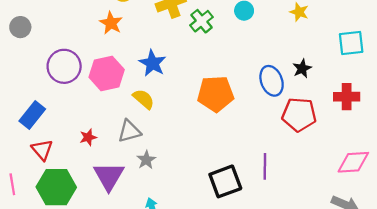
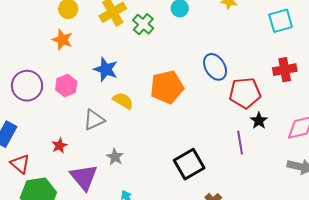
black star: (302, 68) -> (259, 121), moved
pink hexagon: (107, 73) -> (66, 86), size x0.7
yellow semicircle: (144, 99) -> (123, 101), moved
gray triangle: (129, 131) -> (94, 120), moved
purple line: (265, 166) -> (240, 143), moved

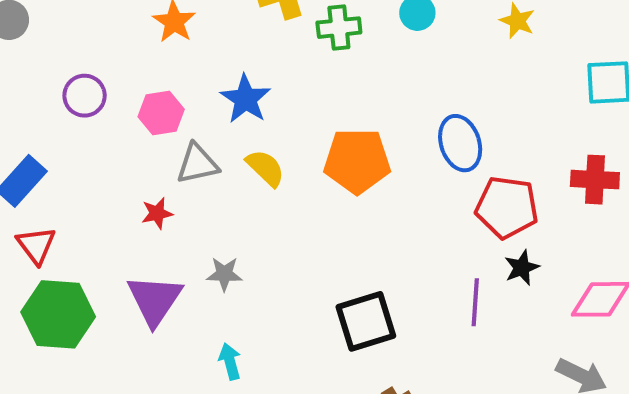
green cross: (143, 24) -> (339, 28), turned 30
purple circle: (27, 86) -> (85, 96), size x0.7
gray triangle: (94, 120) -> (197, 164), moved
red star: (59, 146) -> (157, 213), moved
gray star: (115, 157) -> (224, 274), turned 30

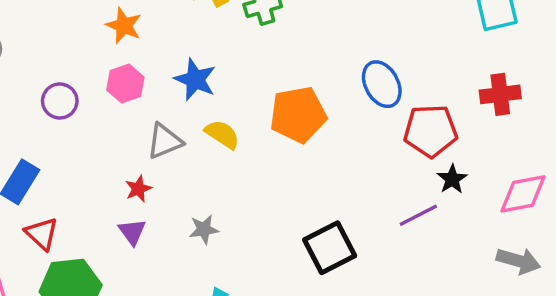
pink hexagon: (161, 113) -> (125, 84), moved
purple triangle: (155, 300) -> (132, 232), moved, size x0.6
purple line: (475, 302) -> (418, 215), turned 69

